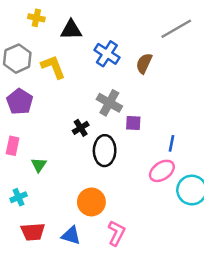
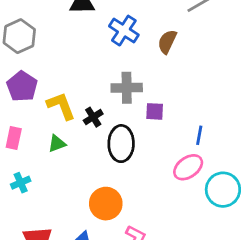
yellow L-shape: (53, 67) -> (61, 106), moved
gray cross: (109, 103) -> (127, 88), turned -30
green triangle: (39, 165) -> (57, 144), moved, turned 35
cyan cross: (19, 197) -> (21, 183), moved

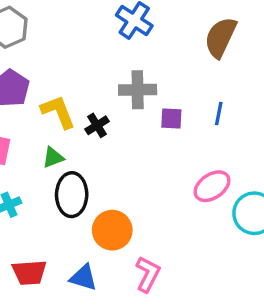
brown semicircle: (167, 42) -> (220, 37), moved, size x1.4
blue line: (199, 135) -> (219, 113), moved
black ellipse: (121, 144) -> (72, 195), moved

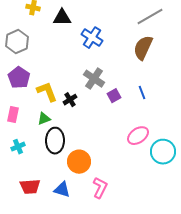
gray cross: (138, 90) -> (94, 79), turned 35
blue line: (219, 113) -> (142, 93), turned -32
purple square: (171, 119) -> (114, 96), turned -32

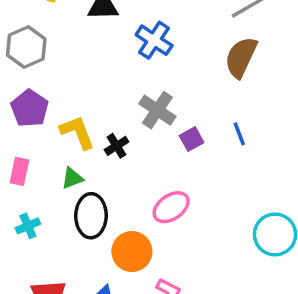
pink ellipse: (138, 136) -> (171, 207), moved

